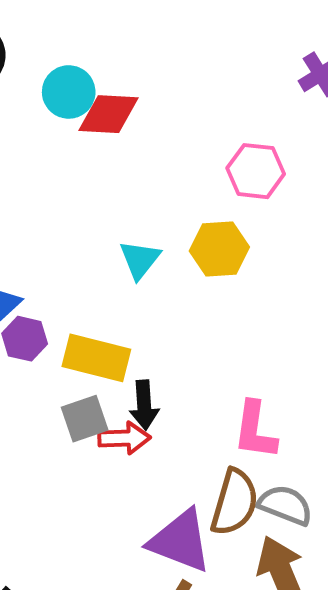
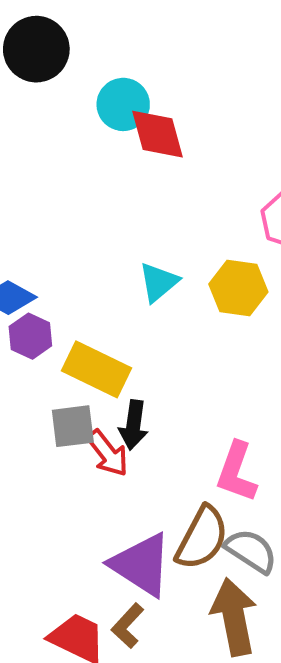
red diamond: (109, 114) -> (158, 134), turned 60
red arrow: (124, 438) -> (108, 453), turned 42

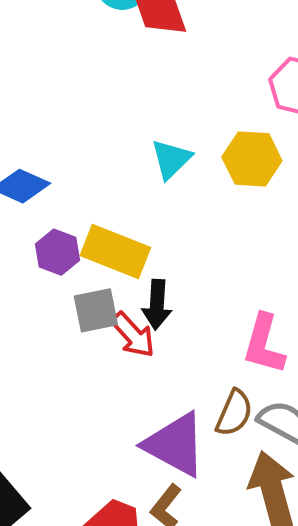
purple hexagon: (30, 336) -> (58, 252), moved
brown semicircle: (202, 538) -> (234, 413), size x0.7

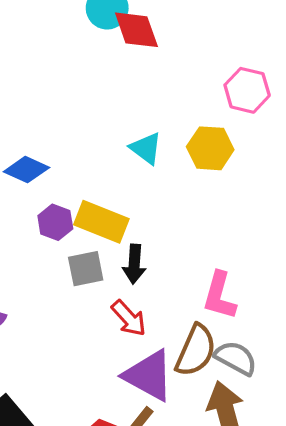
cyan triangle: (171, 159) -> (146, 148), turned -39
red arrow: (133, 335) -> (129, 318), moved
brown semicircle: (234, 413) -> (196, 350), size x1.4

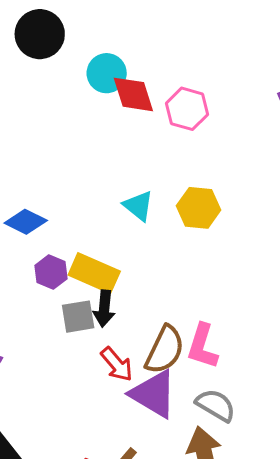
pink hexagon: (247, 90) -> (187, 109), moved
black arrow: (134, 264) -> (104, 309), moved
brown semicircle: (196, 350) -> (165, 350), moved
purple triangle: (149, 375) -> (154, 394), moved

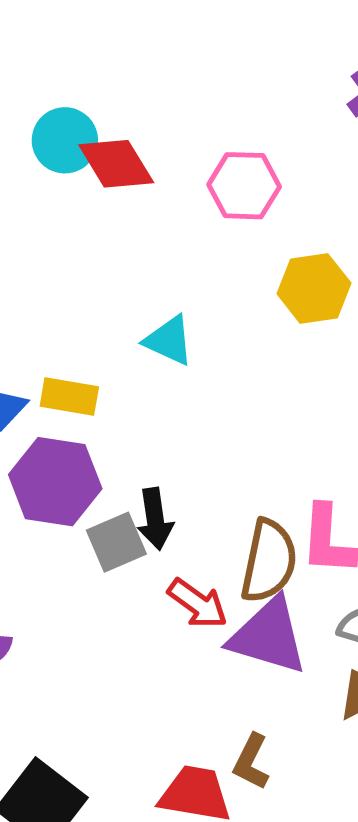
pink hexagon: (187, 109) -> (244, 186), moved
yellow hexagon: (199, 208) -> (314, 288), moved
purple hexagon: (51, 272) -> (55, 482), size x1.6
yellow rectangle: (94, 273) -> (69, 397), moved, size x0.7

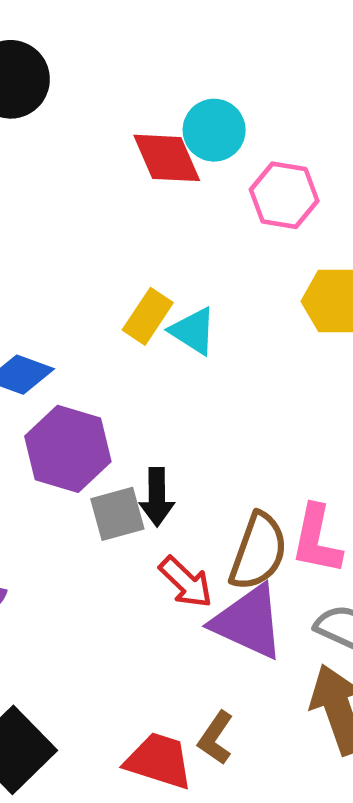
cyan circle: (65, 140) -> (214, 130), moved
yellow rectangle: (69, 397) -> (148, 316), moved, turned -74

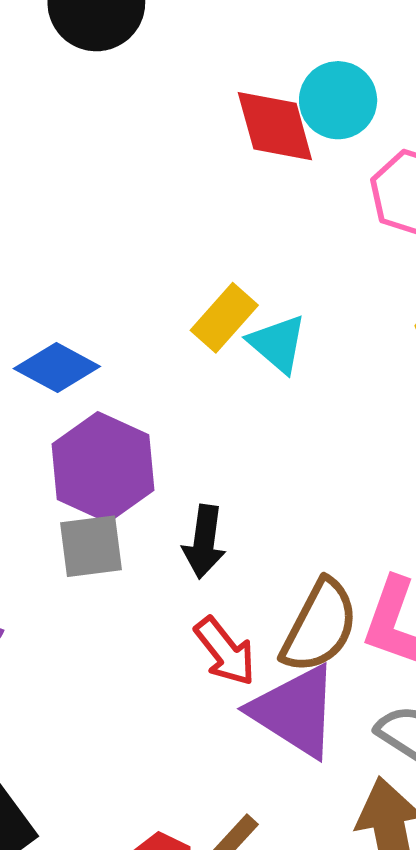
gray square: (117, 514) -> (91, 546), moved

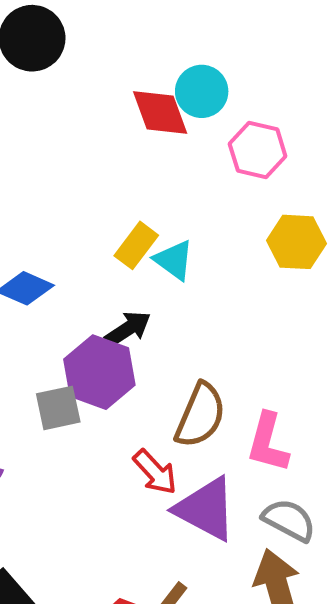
purple hexagon: (103, 467) -> (99, 372), moved
black arrow: (204, 542) -> (128, 329), moved, turned -126
brown semicircle: (320, 626) -> (200, 415), moved

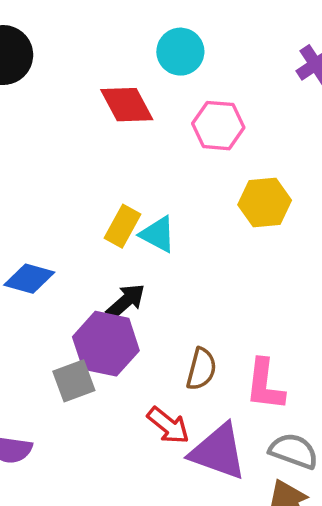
cyan circle: (202, 91) -> (180, 52), moved
brown semicircle: (200, 415) -> (201, 369), size x0.7

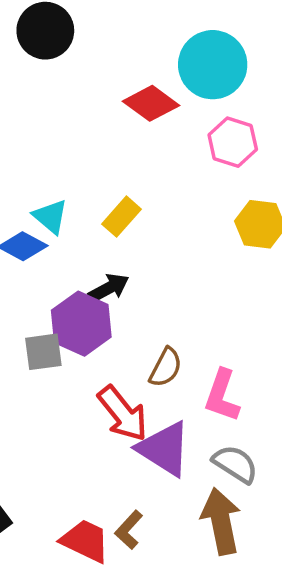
cyan circle: (180, 52) -> (213, 65), size x1.5
red diamond: (127, 105) -> (151, 103), turned -38
cyan triangle: (158, 234) -> (50, 217), moved
red arrow: (168, 425) -> (123, 414), size x1.4

